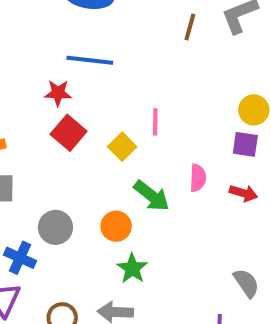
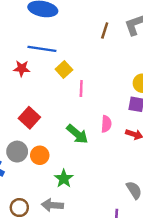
red square: (69, 133) -> (29, 118), moved
yellow square: (122, 147) -> (64, 70), moved
orange circle: (116, 226) -> (40, 155), moved

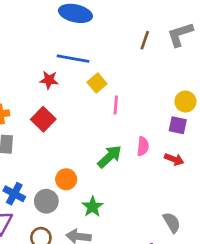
red square: (29, 118) -> (43, 119), moved
green arrow: (77, 134) -> (110, 157), turned -85
gray circle: (17, 152) -> (46, 201), moved

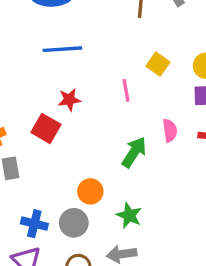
red star: (49, 80) -> (69, 100), moved
yellow square: (97, 83) -> (158, 64), moved

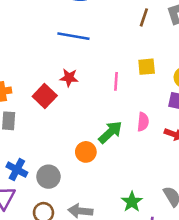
yellow square: (158, 64) -> (147, 67), turned 36
orange circle: (90, 191) -> (86, 152), moved
green star: (129, 215) -> (132, 202), moved

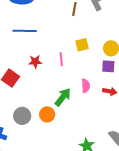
red star: (69, 78) -> (35, 62), moved
gray circle: (48, 177) -> (22, 116), moved

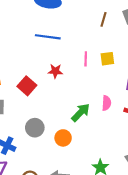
pink line: (61, 59) -> (86, 59), moved
orange circle: (47, 114) -> (63, 138), moved

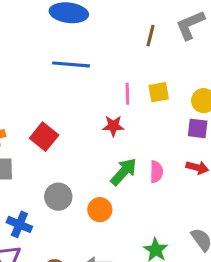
red star: (55, 71) -> (113, 126), moved
pink semicircle: (106, 103) -> (156, 172), moved

